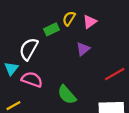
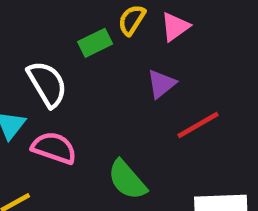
white semicircle: (29, 49) -> (47, 84), turned 120
red line: (115, 74) -> (198, 125), moved

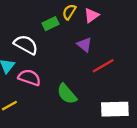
white semicircle: (47, 84) -> (26, 45), turned -30
purple triangle: (161, 84) -> (84, 45), turned -42

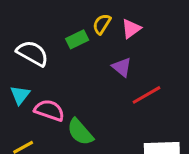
white semicircle: (26, 45) -> (32, 53), moved
green semicircle: (67, 94) -> (80, 132), moved

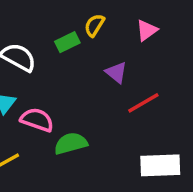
pink triangle: (131, 29) -> (147, 30), moved
green semicircle: (80, 132) -> (71, 143), turned 116

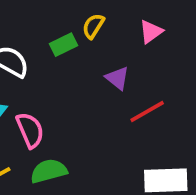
pink semicircle: (37, 120) -> (30, 130), turned 48
green semicircle: (71, 143) -> (49, 171), moved

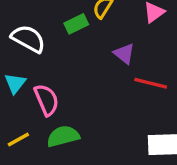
red line: (147, 112) -> (151, 83), turned 44

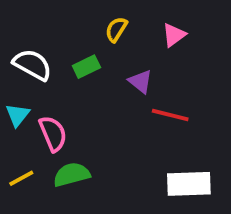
green rectangle: (76, 24) -> (86, 67), moved

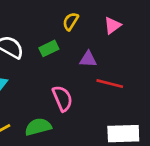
purple triangle: (140, 81) -> (88, 59), turned -36
pink semicircle: (53, 134) -> (62, 98), moved

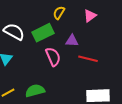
green rectangle: (49, 48) -> (43, 33), size x1.5
pink semicircle: (62, 98) -> (53, 57), moved

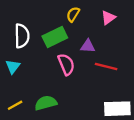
white semicircle: (14, 32) -> (22, 36), turned 60

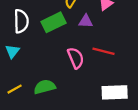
purple triangle: (88, 46) -> (86, 21), moved
pink semicircle: (66, 64) -> (76, 58), moved

